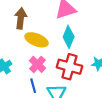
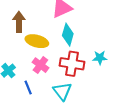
blue line: (33, 86) -> (28, 87), moved

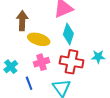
pink cross: (40, 65) -> (41, 62), turned 35

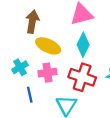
cyan cross: (11, 67) -> (20, 67), moved

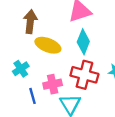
pink cross: (48, 73) -> (53, 84), moved

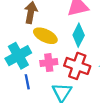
cyan cross: (21, 69) -> (18, 56), size x1.6
pink cross: (53, 84) -> (49, 63), moved

